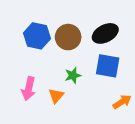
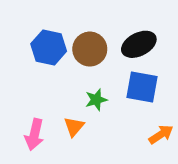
pink arrow: (29, 89) -> (34, 135), moved

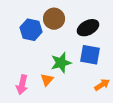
brown circle: (90, 49) -> (54, 19), moved
green star: (96, 100) -> (61, 63), size x1.5

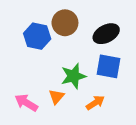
pink arrow: (22, 85) -> (26, 103), turned 108
orange arrow: (102, 85) -> (95, 103), moved

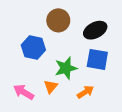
blue hexagon: (37, 36) -> (33, 48), moved

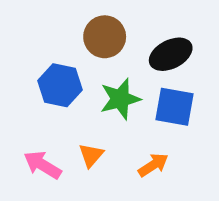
green star: (66, 68) -> (120, 99), moved

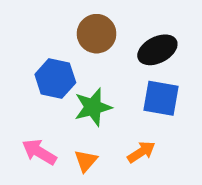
green star: (120, 99) -> (93, 107), moved
orange triangle: (91, 155) -> (86, 161), moved

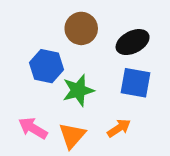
orange triangle: (86, 161) -> (72, 136), size x1.4

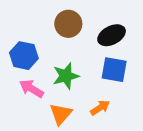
blue hexagon: (47, 66) -> (24, 56), moved
pink arrow: (33, 128) -> (31, 89), moved

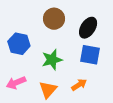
black ellipse: (112, 35) -> (88, 28), turned -30
pink arrow: (31, 89) -> (16, 83), moved, turned -54

